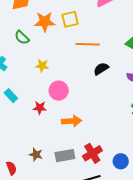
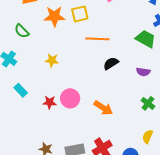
green semicircle: (22, 37) -> (22, 31), moved
pink circle: (59, 91) -> (70, 98), moved
orange arrow: (72, 121) -> (103, 108), moved, turned 36

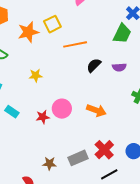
green trapezoid: (146, 39) -> (122, 34), turned 100
purple semicircle: (143, 72) -> (119, 67), moved

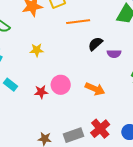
purple semicircle: (119, 67) -> (114, 54), moved

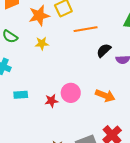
yellow star: (37, 50) -> (42, 43), moved
cyan rectangle: (11, 85) -> (21, 95), turned -40

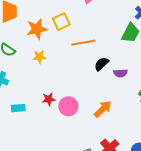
orange arrow: (105, 95) -> (103, 109), turned -66
red star: (51, 101) -> (49, 99), moved

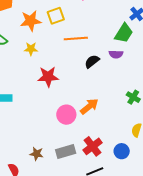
purple semicircle: (120, 73) -> (116, 54), moved
red star: (49, 99) -> (48, 77), moved, size x1.5
pink circle: (68, 106) -> (66, 115), moved

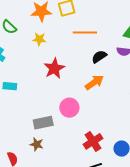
red star: (48, 77) -> (54, 68), turned -30
orange arrow: (89, 106) -> (94, 82), moved
gray rectangle: (66, 152) -> (43, 123), moved

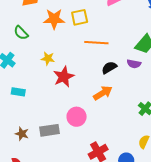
yellow star: (39, 39) -> (48, 58), moved
brown star: (37, 144) -> (22, 134), moved

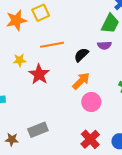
orange line: (96, 43) -> (52, 45), moved
pink circle: (77, 117) -> (91, 102), moved

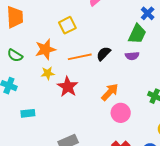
orange star: (16, 20) -> (45, 49), moved
black semicircle: (81, 55) -> (104, 54), moved

